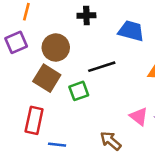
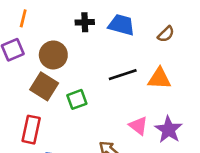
blue trapezoid: (131, 31) -> (121, 25), moved
black line: (102, 67) -> (123, 75), moved

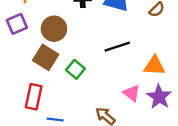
orange triangle: (159, 79) -> (154, 66), moved
green square: (77, 99) -> (75, 69), turned -30

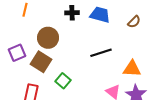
purple square: (17, 24) -> (17, 53), moved
green square: (75, 69) -> (63, 81), moved

